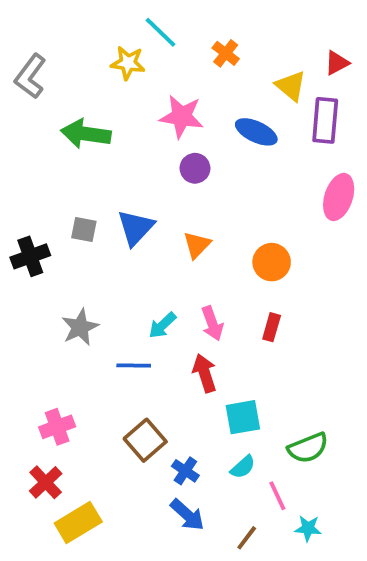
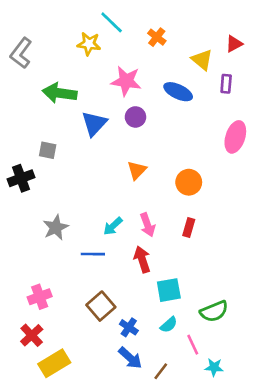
purple rectangle: (325, 120) -> (226, 84), size x0.6
blue triangle: (136, 228) -> (94, 124), moved
gray square: (84, 230) -> (48, 150), moved
brown line: (247, 538) -> (161, 371), moved

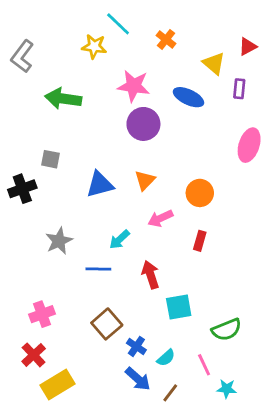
purple circle: (135, 117) -> (143, 124), size x1.5
blue triangle: (94, 124) -> (100, 185), moved, turned 32
pink arrow: (147, 225) -> (160, 218), moved, turned 85
cyan semicircle: (169, 325) -> (166, 358), moved

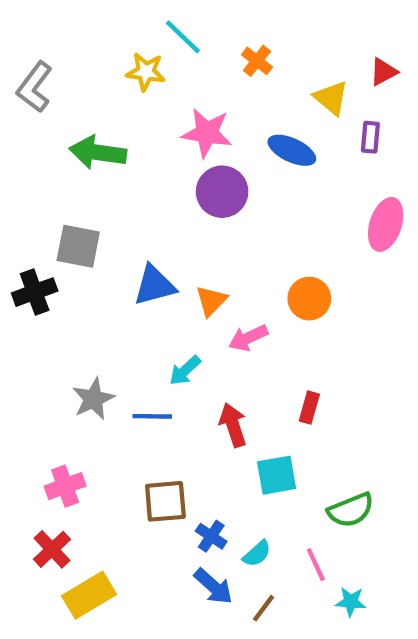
gray square: (50, 159) -> (78, 246), size x1.5
orange triangle: (145, 180) -> (211, 301), moved
gray star: (59, 241) -> (93, 399), moved
red rectangle: (200, 241) -> (309, 408), moved
brown square: (107, 324) -> (165, 501), turned 36

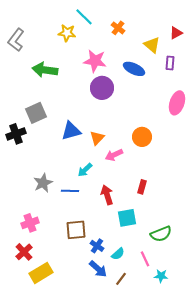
gray square: (78, 246) -> (36, 113), turned -35

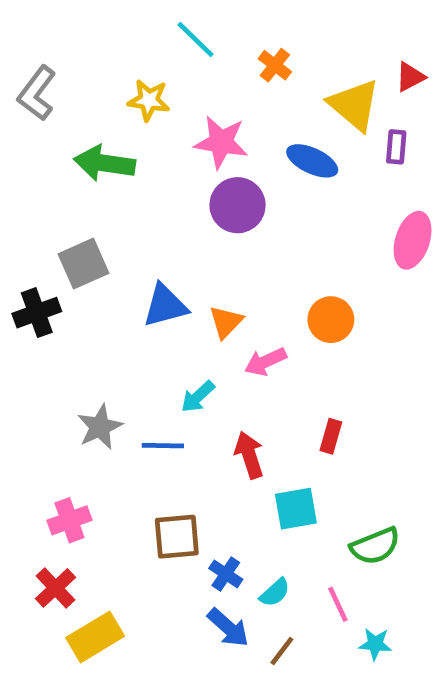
yellow star: (67, 33) -> (149, 100), moved
yellow triangle: (152, 45) -> (354, 105), size x1.4

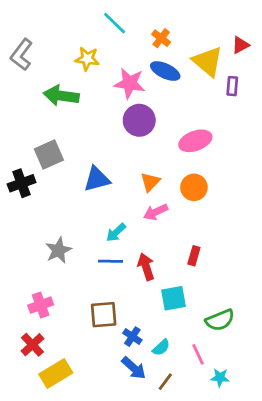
blue ellipse: (312, 161) -> (165, 71), moved
pink ellipse: (413, 240) -> (195, 141), moved, turned 52
orange triangle: (226, 322) -> (150, 182), moved
blue line: (163, 446) -> (110, 261), moved

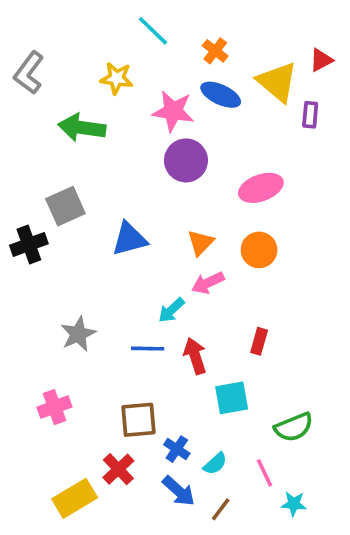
cyan arrow: (116, 233) -> (171, 310), moved
red cross: (32, 345) -> (118, 469), moved

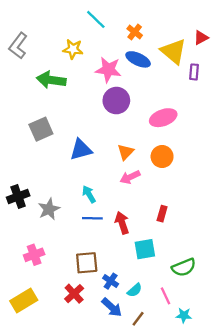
black cross: (29, 244) -> (18, 197), moved
cyan arrow: (171, 310) -> (89, 194), moved, turned 102
yellow rectangle: (75, 498) -> (24, 300), moved

